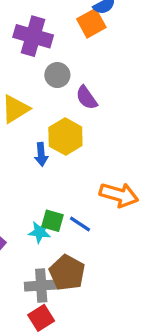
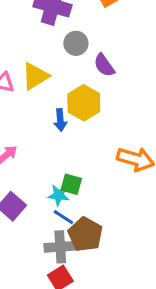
blue line: (80, 224) -> (63, 217), moved

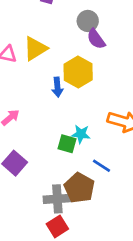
gray circle: (76, 43) -> (88, 21), moved
cyan star: (59, 195) -> (81, 134), moved
blue line: (63, 217) -> (102, 166), moved

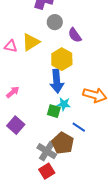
gray circle: (88, 21) -> (55, 22), moved
blue arrow: (57, 87) -> (57, 81), moved, size x1.6
gray cross: (57, 199) -> (47, 151), turned 36

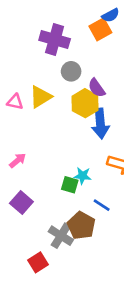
yellow hexagon: (62, 59) -> (85, 103), moved
blue arrow: (57, 81) -> (100, 124), moved
red square: (47, 171) -> (38, 262), moved

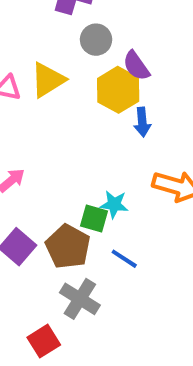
blue arrow: (100, 124) -> (142, 122), size x0.6
blue line: (102, 205) -> (124, 259), moved
brown pentagon: (81, 225) -> (68, 247), moved

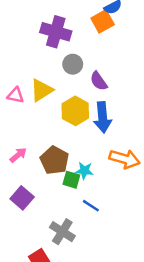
yellow hexagon: (118, 90) -> (75, 111), moved
blue arrow: (142, 122) -> (103, 117), size x1.6
brown pentagon: (68, 247) -> (55, 160), moved

